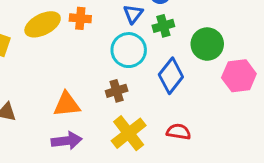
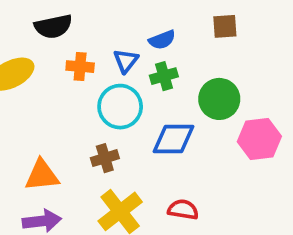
orange cross: (80, 18) -> (80, 67), moved
blue diamond: (171, 76) -> (173, 139), turned 52

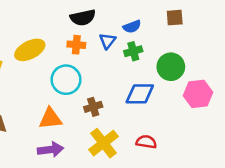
black semicircle: (53, 26) -> (83, 18), moved
cyan circle: (120, 107) -> (66, 80), moved

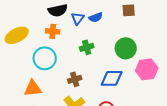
blue triangle: (107, 41) -> (78, 18), moved
green cross: (133, 51) -> (87, 47), moved
blue diamond: (140, 94) -> (112, 78), moved
brown cross: (93, 107) -> (75, 79), moved

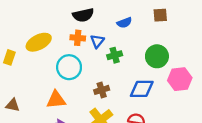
blue triangle: (78, 18) -> (97, 41), moved

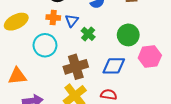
green cross: (115, 55) -> (88, 34), turned -32
brown cross: (102, 90) -> (76, 67), size x1.6
orange triangle: (56, 100) -> (17, 76), moved

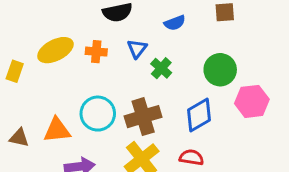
orange cross: (53, 18) -> (96, 52), moved
cyan circle: (45, 45) -> (98, 114), moved
blue diamond: (114, 66) -> (199, 115), turned -30

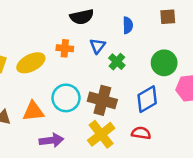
blue semicircle: (175, 23) -> (128, 25), turned -70
yellow ellipse: (55, 50) -> (31, 63), moved
brown cross: (143, 117) -> (102, 100), turned 32

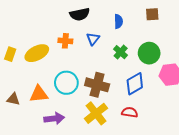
green cross: (117, 62) -> (121, 52), moved

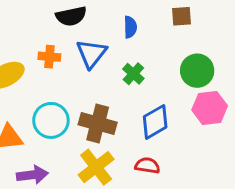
blue triangle: (93, 39) -> (91, 54), size x1.5
green circle: (149, 53) -> (197, 71), moved

